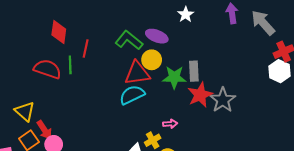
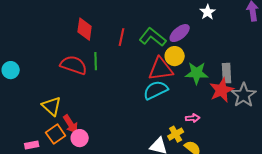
purple ellipse: (157, 36) -> (180, 33), turned -60
red line: (86, 48) -> (122, 37), moved
gray rectangle: (194, 71) -> (227, 73), moved

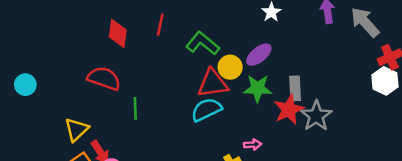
purple ellipse: (180, 33) -> (259, 55), moved
red line: (122, 37) -> (160, 25), moved
green line: (96, 61) -> (135, 108), moved
yellow triangle: (52, 106) -> (77, 130), turned 35

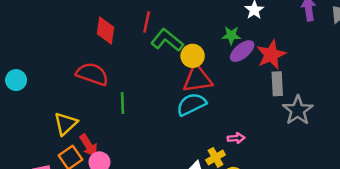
green L-shape: (203, 43) -> (167, 40), moved
yellow circle: (230, 67) -> (193, 56), moved
green star: (258, 88) -> (231, 35), moved, size x0.7
red star: (289, 110) -> (271, 55), moved

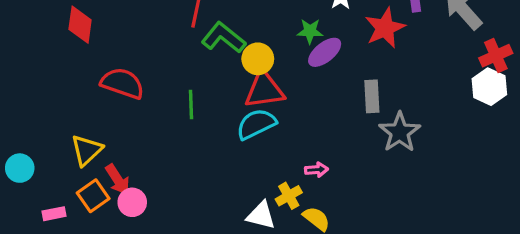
red diamond: (106, 31) -> (80, 25), moved
red star: (271, 55) -> (385, 28), moved
cyan circle: (16, 80) -> (20, 168), moved
green line: (122, 103) -> (191, 104), moved

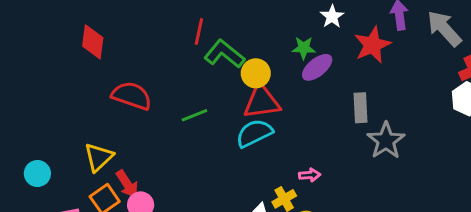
green line: (191, 104) -> (194, 115), turned 70

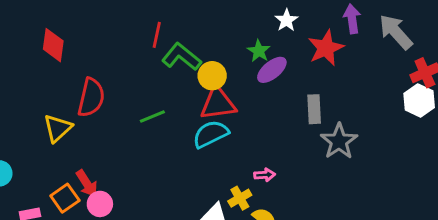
green star: (304, 48) -> (259, 51), turned 30
red semicircle: (132, 96) -> (91, 98), turned 84
yellow triangle: (99, 157) -> (58, 128), moved

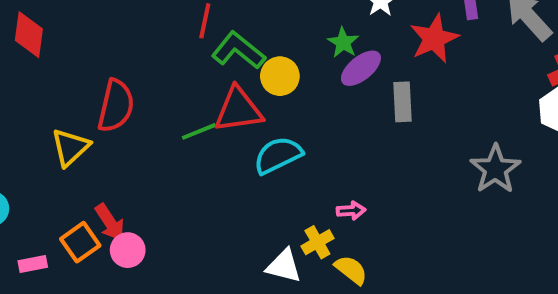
red diamond: (53, 45) -> (29, 35), moved
red triangle: (218, 103) -> (238, 110), moved
gray rectangle: (314, 109) -> (402, 102), moved
gray star: (339, 141) -> (495, 169), moved

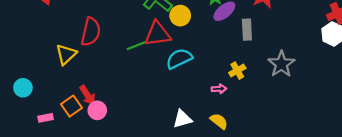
gray star: (495, 169) -> (281, 64), moved
yellow cross: (317, 242) -> (237, 71), moved
white triangle: (284, 266) -> (182, 119), turned -30

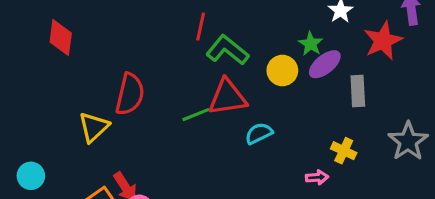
yellow circle: (180, 16) -> (282, 71), moved
cyan semicircle: (179, 59) -> (259, 133), size x0.7
yellow cross: (237, 71) -> (344, 151), turned -35

